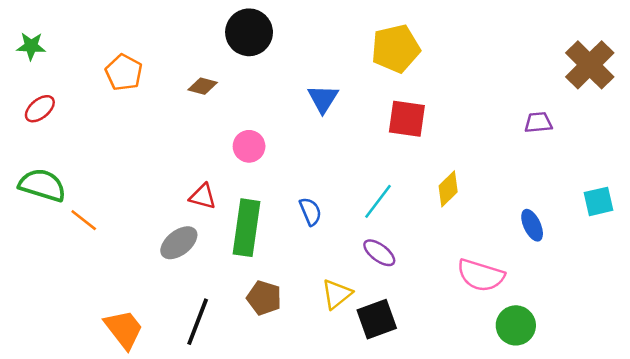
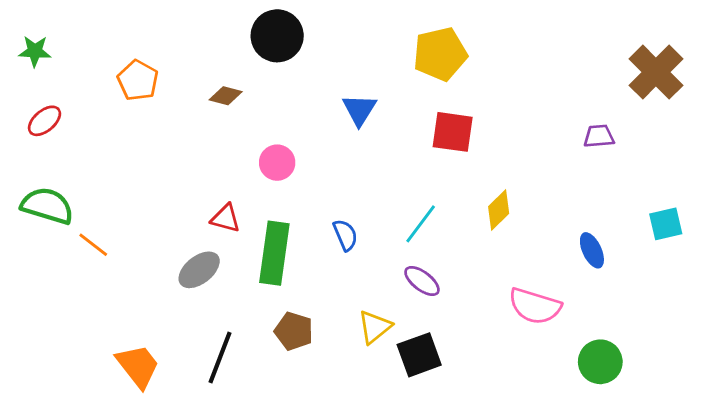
green circle: (516, 325) -> (600, 362), moved

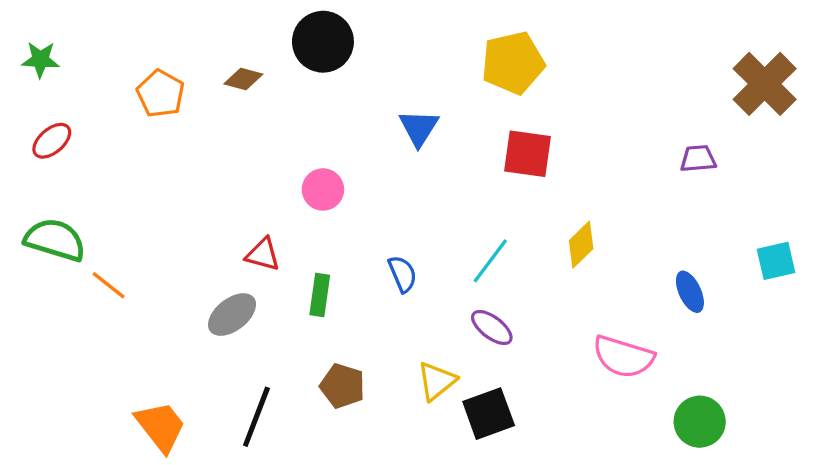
brown diamond: (226, 96) -> (243, 79), moved
green rectangle: (274, 253) -> (320, 295), size x0.6

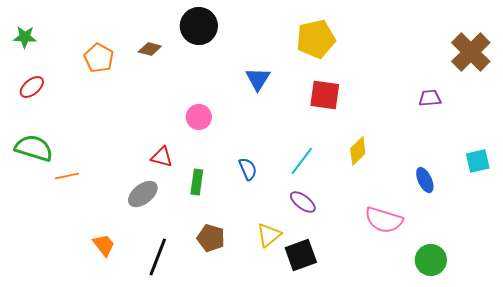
orange line: (109, 285) -> (67, 176), turned -50
orange trapezoid: (161, 427) -> (104, 245), moved, size x0.7

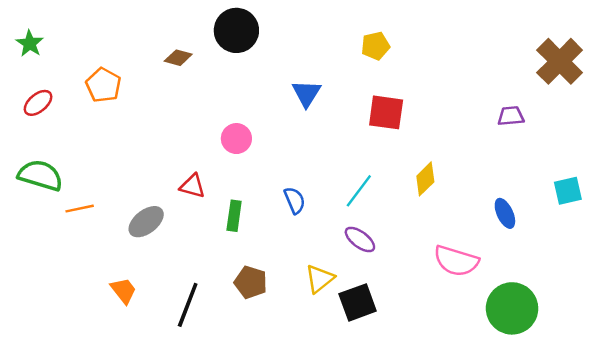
green star: (25, 37) -> (30, 43), turned 30
yellow pentagon: (316, 39) -> (375, 46), size x0.6
orange pentagon: (99, 58) -> (103, 85), moved
gray ellipse: (143, 194) -> (146, 222), moved
green circle: (431, 260) -> (512, 308), size x1.4

